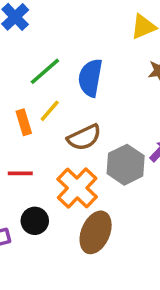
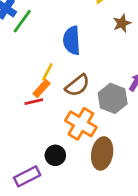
green line: (45, 71) -> (22, 21), moved
orange rectangle: (24, 122) -> (42, 89), moved, turned 72
red line: (20, 173) -> (34, 102), moved

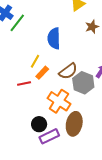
brown semicircle: (77, 85) -> (68, 71), moved
orange rectangle: (42, 89) -> (42, 73), moved
purple rectangle: (27, 176) -> (49, 136), moved

